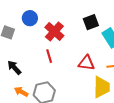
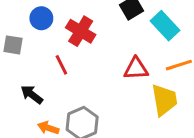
red line: (49, 56) -> (61, 65), moved

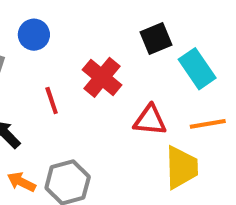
red cross: (81, 31) -> (102, 77), moved

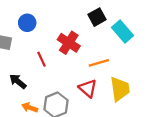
red triangle: (150, 120) -> (88, 88), moved, turned 42
orange line: (208, 124) -> (99, 63), moved

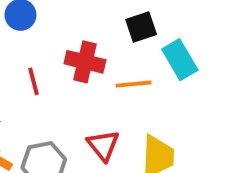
red cross: (69, 43) -> (85, 62), turned -30
orange line: (99, 63) -> (134, 84), moved

